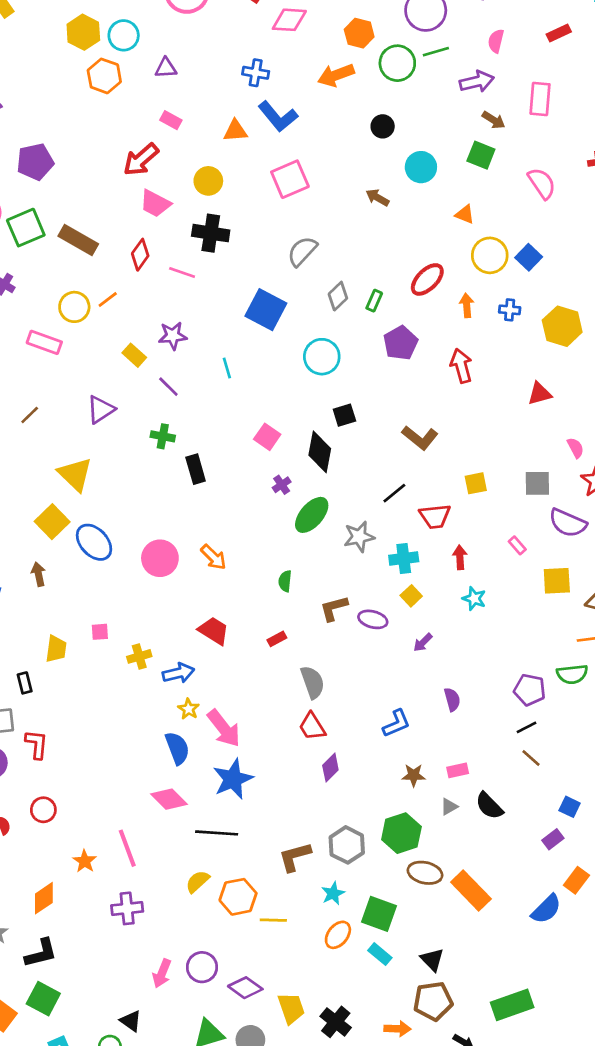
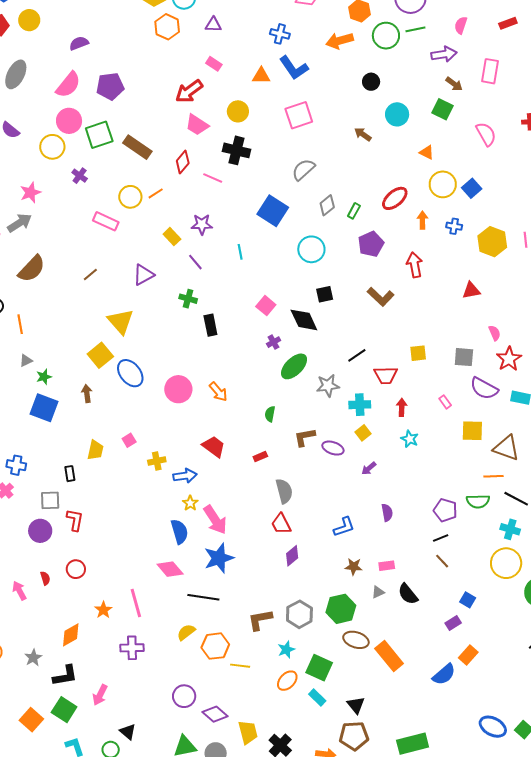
brown L-shape: (420, 438) -> (381, 297), moved
black diamond: (320, 452) -> (304, 320), turned -40
pink square: (100, 632) -> (129, 440), turned -32
pink arrow: (162, 973) -> (100, 695), moved

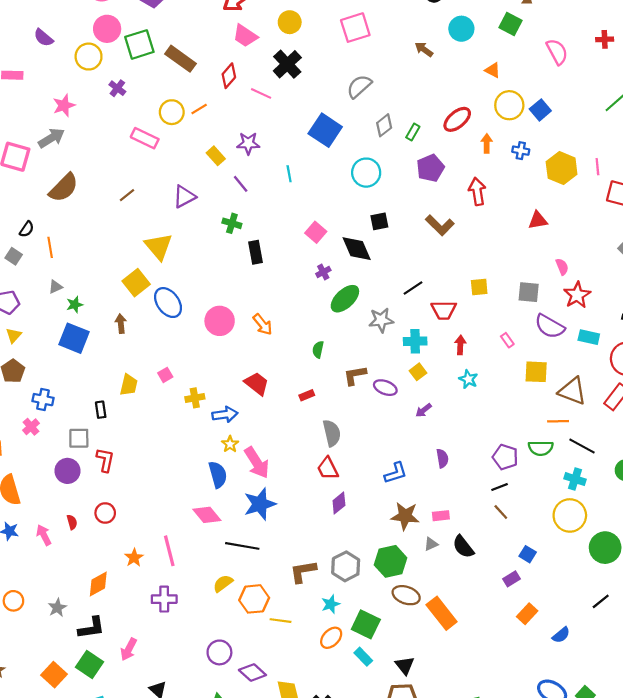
black cross: (236, 150) -> (287, 64), turned 32
brown star: (354, 567) -> (405, 516), size x1.5
blue semicircle: (444, 674) -> (561, 635), moved, size x0.7

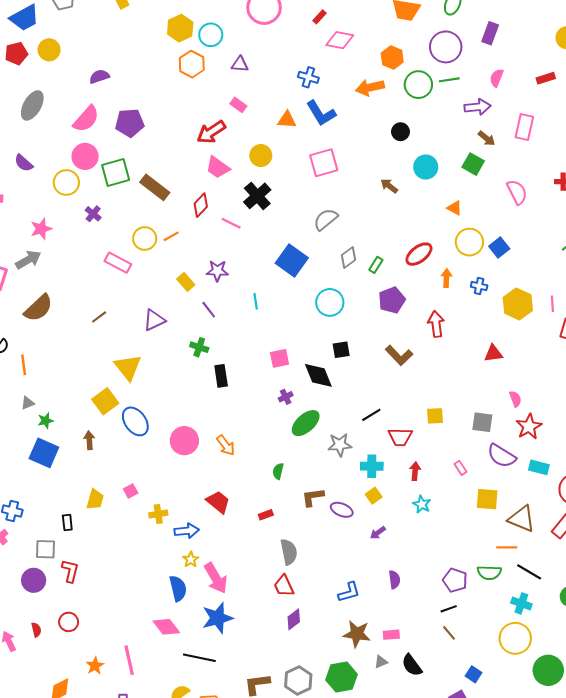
pink square: (316, 232) -> (279, 358), turned 36

